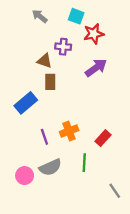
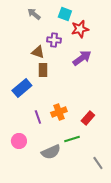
green line: (84, 163) -> (72, 139), turned 70
gray semicircle: (50, 167) -> (51, 152), moved
pink circle: (25, 176) -> (19, 141), moved

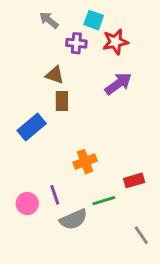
purple cross: (54, 40) -> (76, 43), moved
purple line: (38, 117) -> (55, 195), moved
red rectangle: (88, 118) -> (134, 180), moved, turned 32

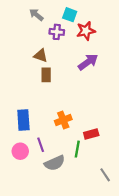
blue rectangle: (32, 127) -> (23, 120), moved, turned -54
red rectangle: (134, 180) -> (91, 134), moved
green line: (104, 201) -> (77, 149), turned -63

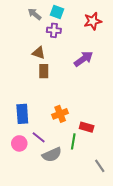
cyan square: (70, 15) -> (57, 12), moved
red star: (86, 31) -> (93, 21), moved
red rectangle: (91, 134) -> (87, 127), turned 32
purple line: (41, 145) -> (39, 137), turned -32

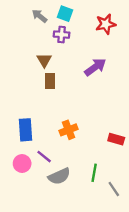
brown triangle: (39, 53) -> (44, 60), turned 40
red rectangle: (87, 127) -> (116, 139), moved
green line: (73, 141) -> (94, 173), moved

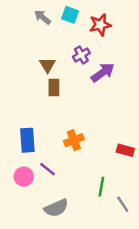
red star: (106, 24) -> (100, 25), moved
purple cross: (62, 35) -> (81, 55), moved, turned -35
gray semicircle: (59, 176) -> (56, 208), moved

